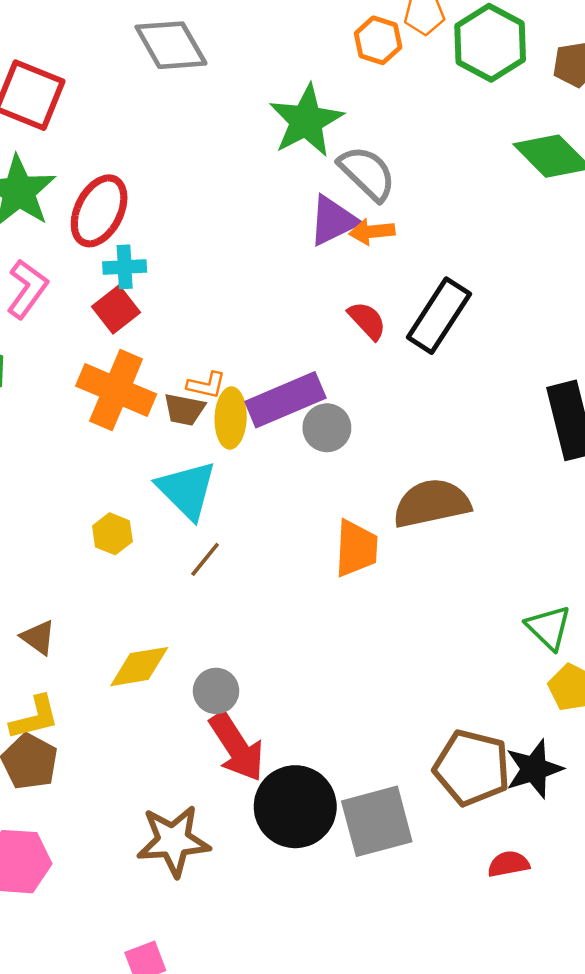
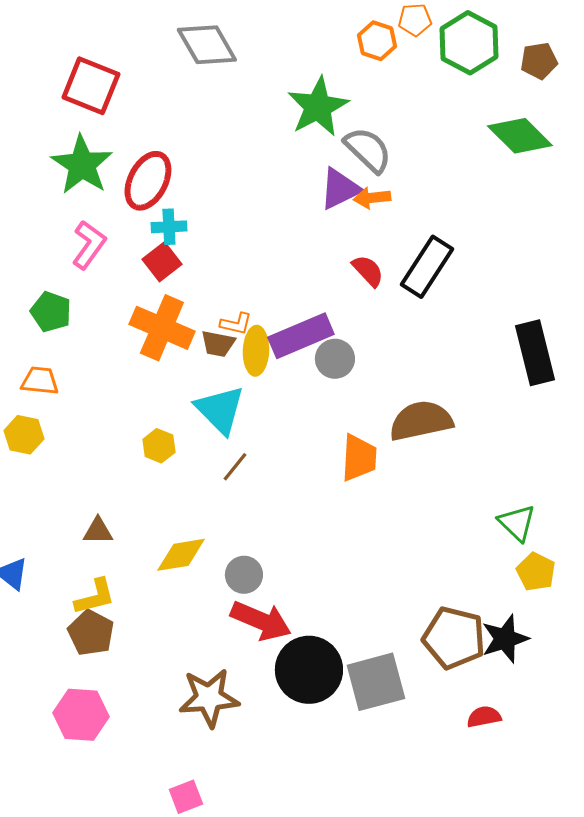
brown triangle: (38, 637) -> (98, 531), turned -36
red arrow: (237, 747) -> (261, 621), turned -34

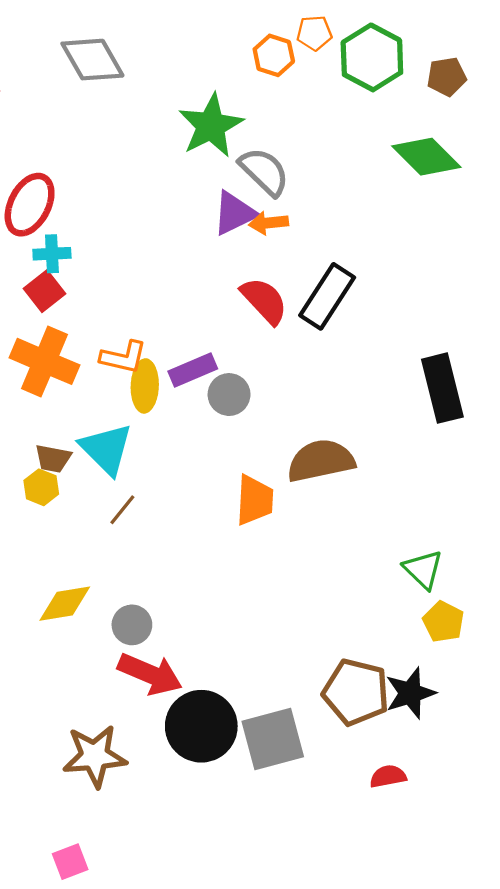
red semicircle: (368, 271) -> (264, 301), size x1.4
orange L-shape: (236, 324) -> (123, 357), size x1.4
purple rectangle: (301, 336) -> (193, 370), size x0.7
brown trapezoid: (218, 344) -> (53, 459), moved

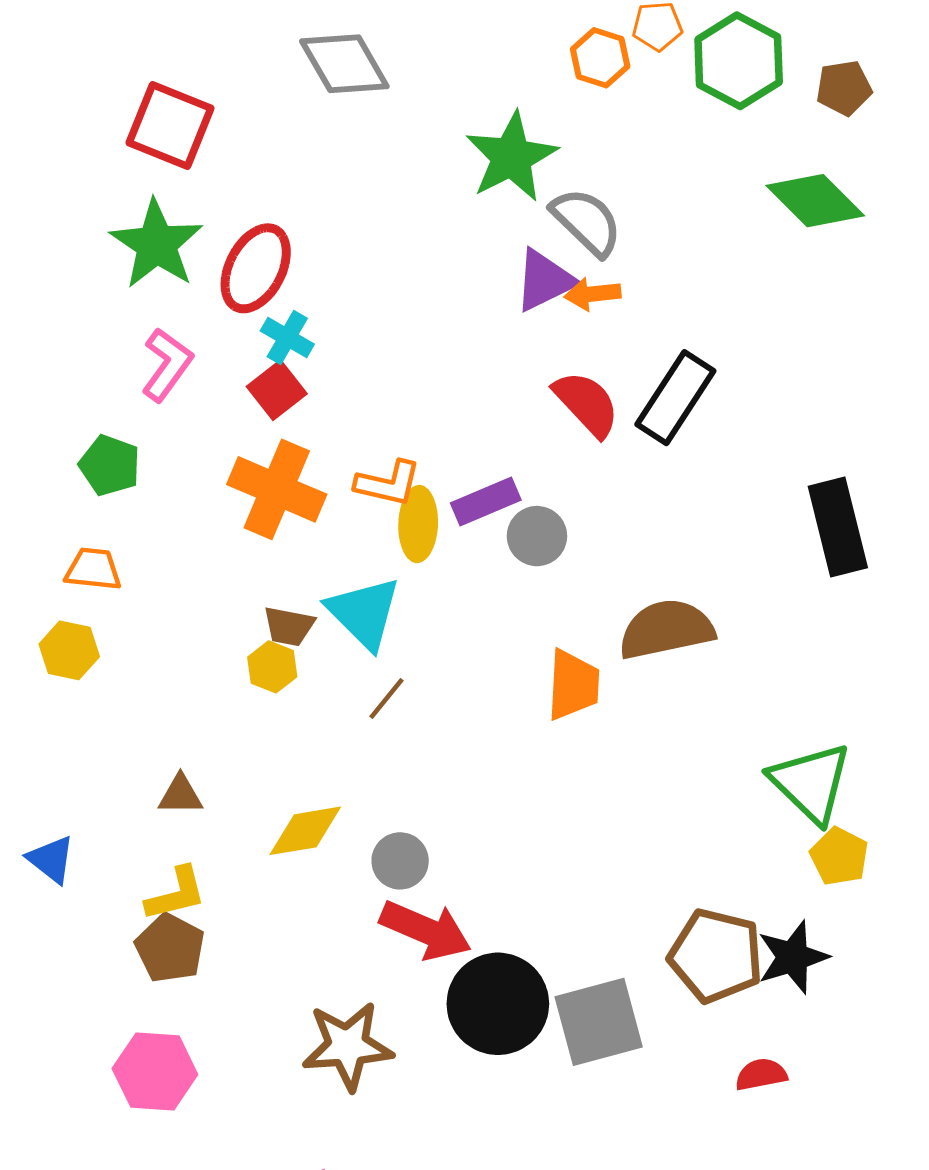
cyan cross: (52, 254) -> (287, 338), turned 33
green triangle: (423, 569) -> (811, 783), size x1.5

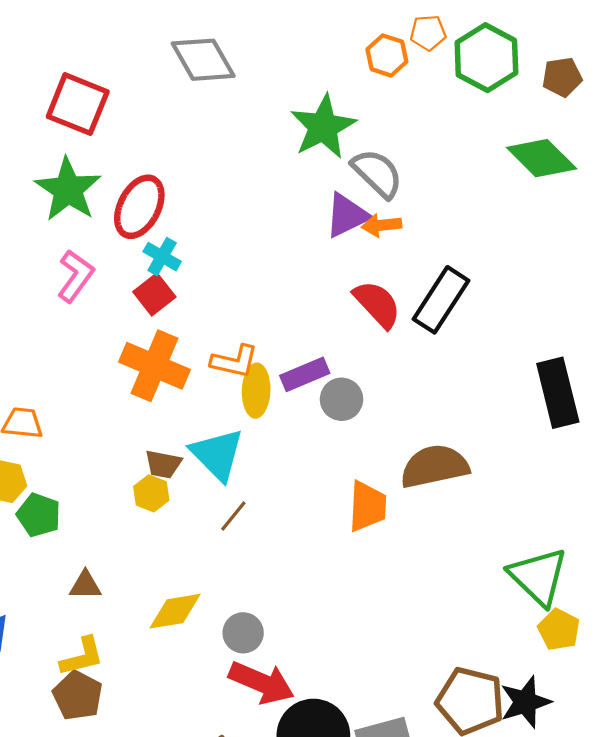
green pentagon: (110, 465) -> (39, 515), moved

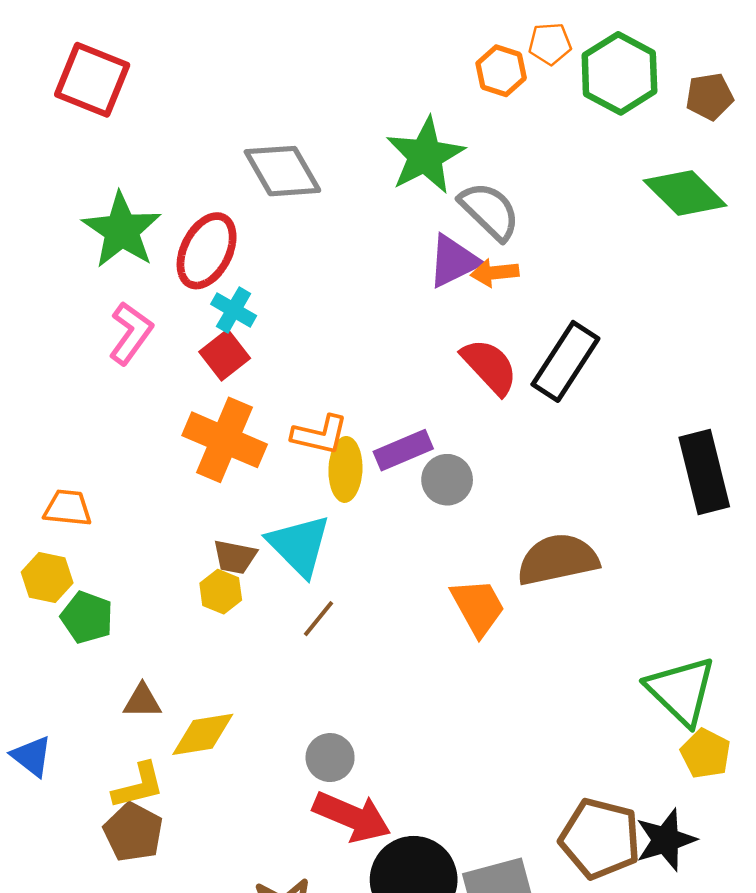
gray diamond: (203, 60) -> (282, 171), moved
red square: (78, 104) -> (92, 80), moved
orange trapezoid: (367, 506) -> (478, 607), turned -32
yellow diamond: (175, 611) -> (203, 734), moved

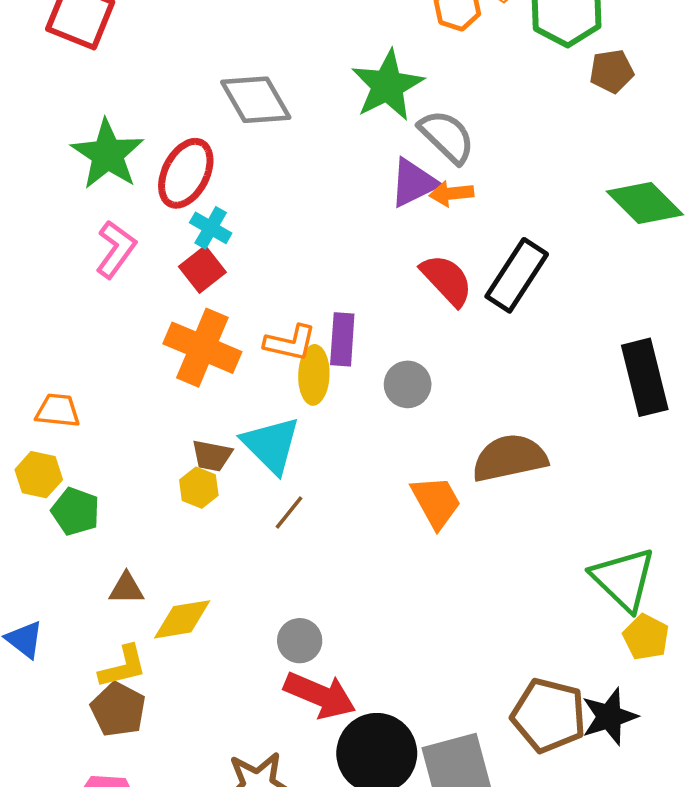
brown pentagon: (709, 96) -> (612, 71), moved
green diamond: (685, 193) -> (645, 203), moved
purple rectangle: (403, 450) -> (342, 339), moved, turned -63

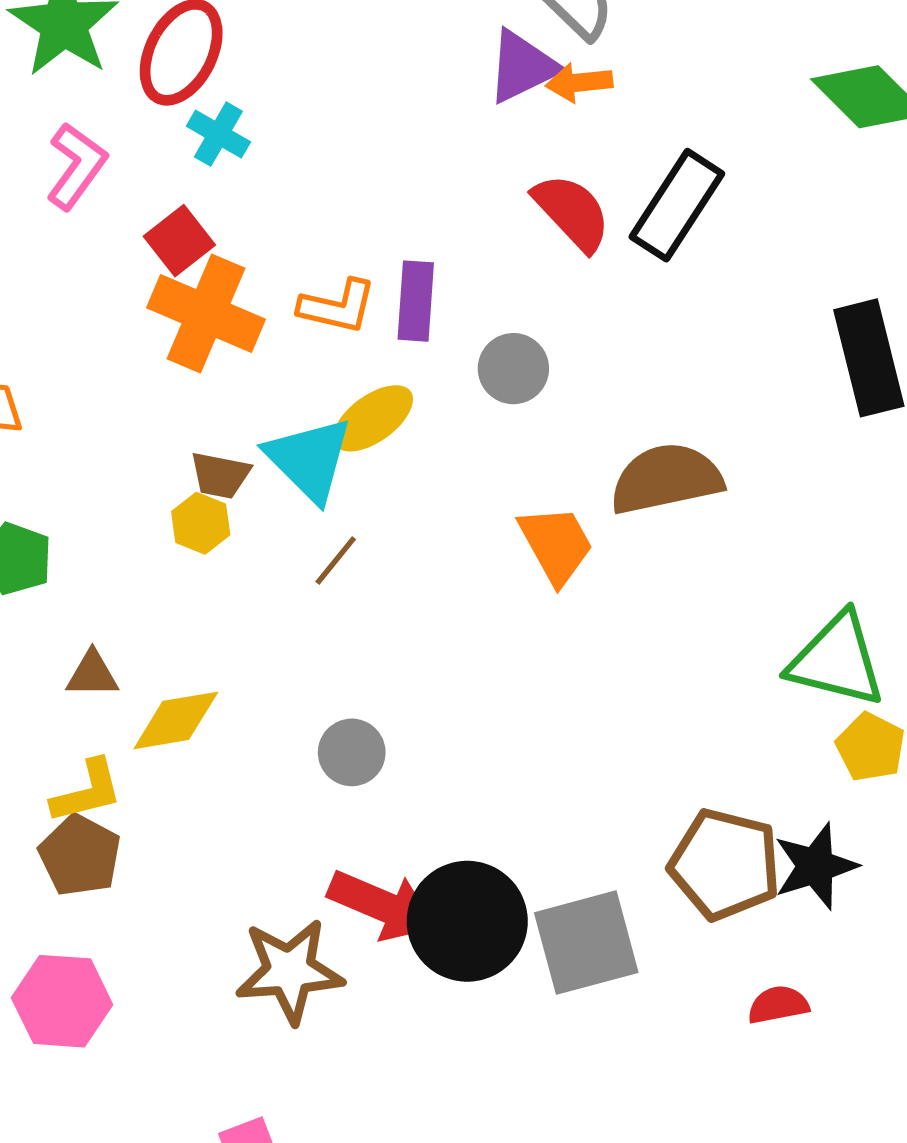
red square: (202, 269) -> (179, 241), moved
yellow ellipse: (314, 375) -> (373, 418), moved, turned 52
green triangle: (623, 579) -> (837, 660), turned -30
red arrow: (320, 695) -> (382, 905), moved

